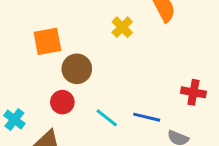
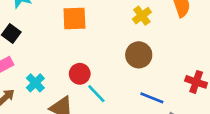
brown circle: (77, 69) -> (139, 55), moved
cyan line: (107, 118) -> (96, 94), moved

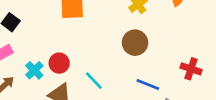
red circle: (80, 74) -> (59, 63), moved

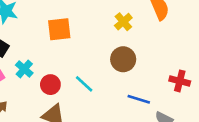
cyan cross: (34, 70) -> (24, 69), moved
cyan line: (94, 81) -> (84, 84), moved

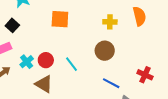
yellow cross: (123, 22) -> (110, 22), turned 32
cyan cross: (24, 69) -> (27, 62), moved

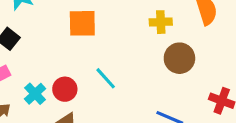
brown circle: (105, 51) -> (179, 58), moved
cyan line: (72, 64) -> (106, 78), moved

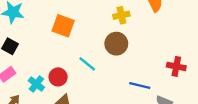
orange square: (82, 23) -> (63, 26), turned 30
brown circle: (179, 58) -> (116, 44), moved

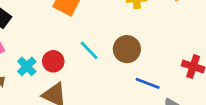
brown circle: (116, 44) -> (127, 49), moved

